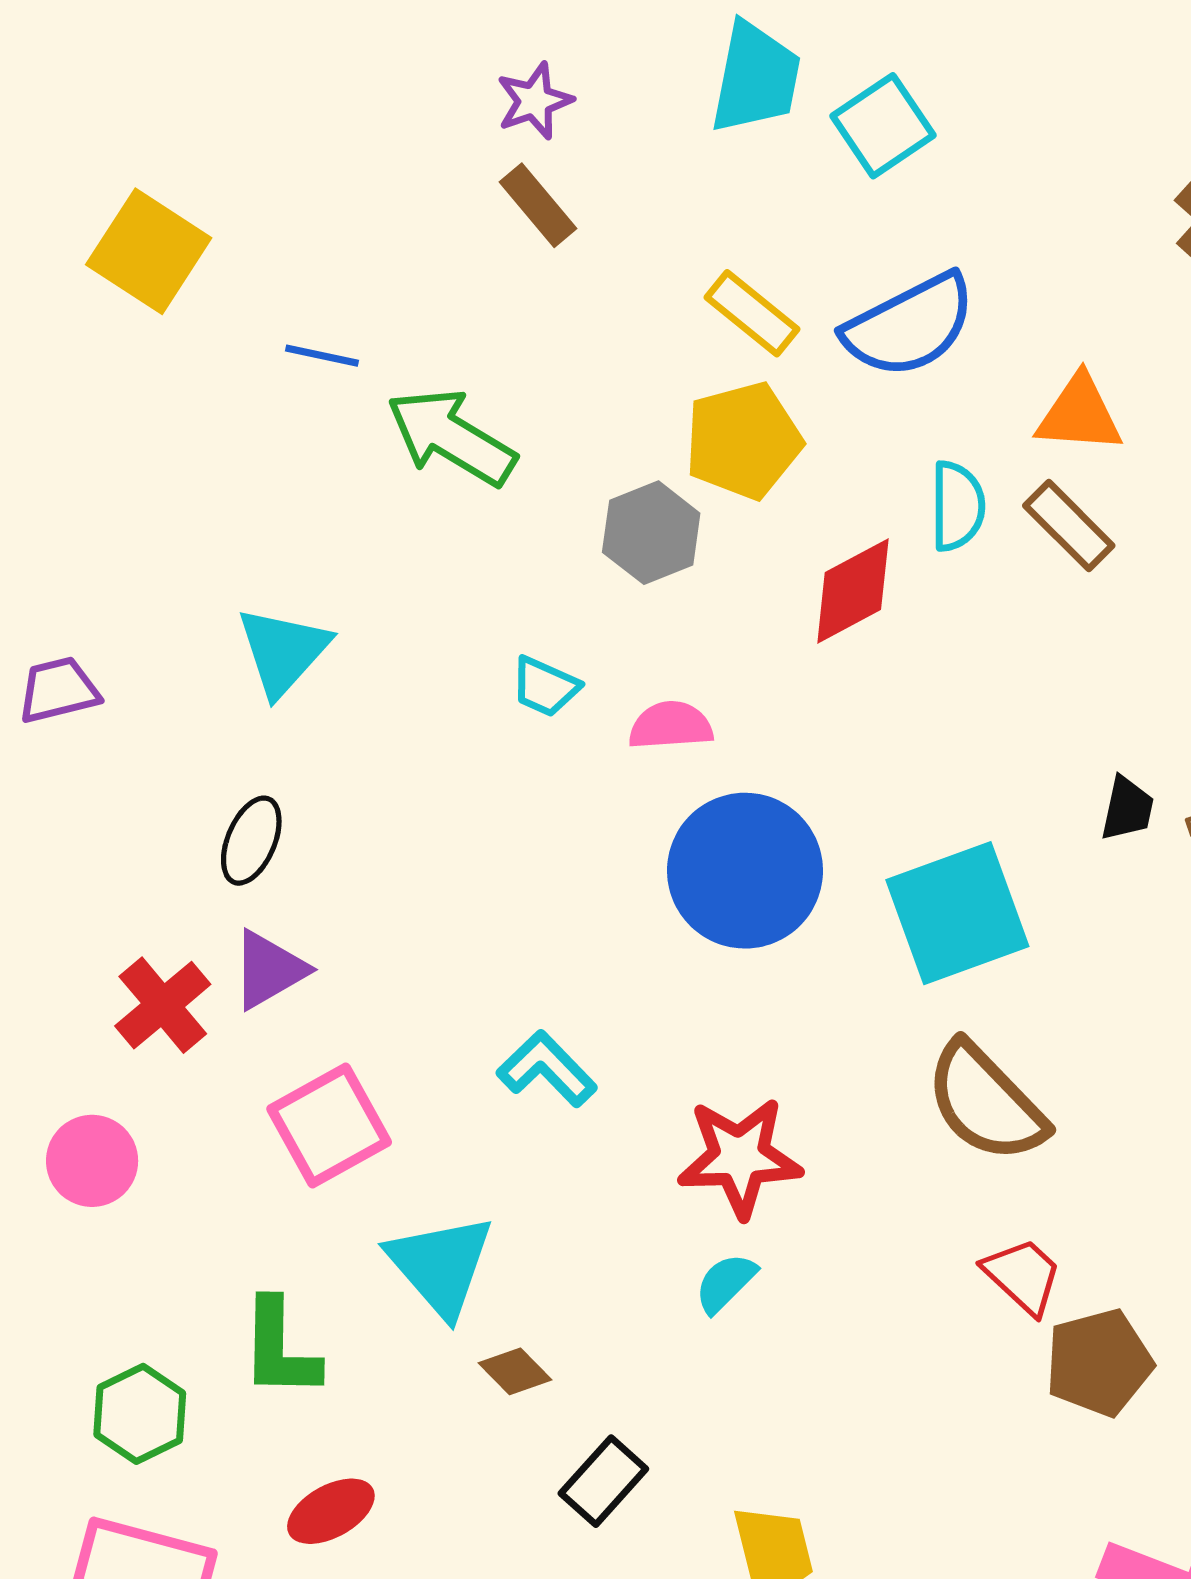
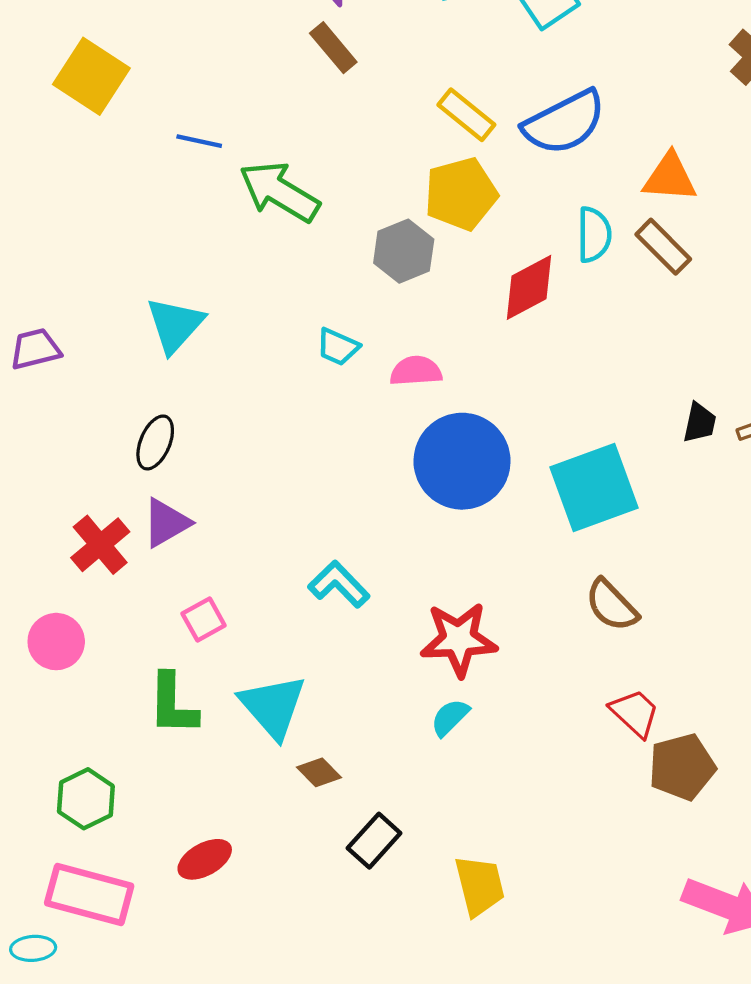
brown semicircle: (986, 1102) -> (612, 605), size x0.7
pink square: (329, 1125) -> (204, 620), size x0.6
green L-shape: (280, 1348) -> (173, 704), moved

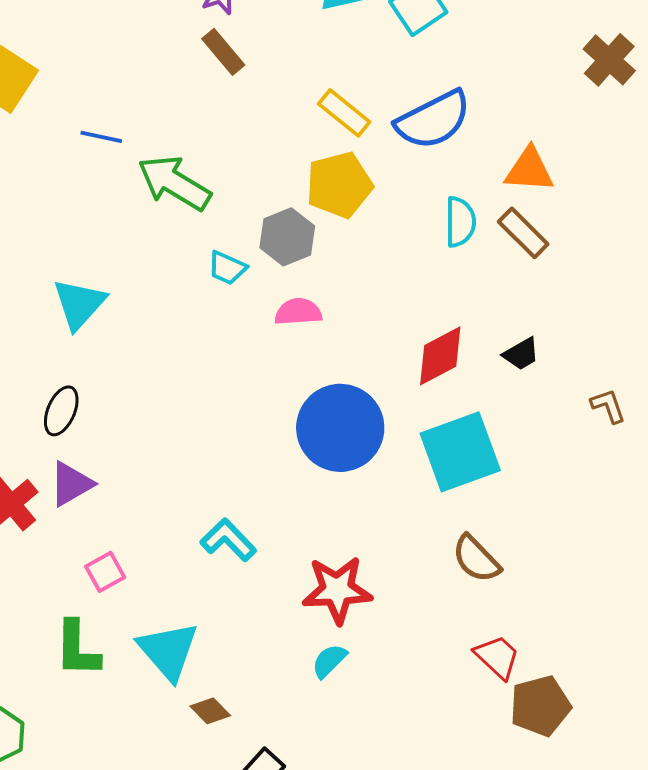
red diamond: (529, 287) -> (440, 356), moved
cyan trapezoid: (338, 347) -> (227, 268), moved
pink semicircle: (416, 371) -> (298, 312), moved
black trapezoid: (700, 423) -> (521, 354), moved, turned 48

